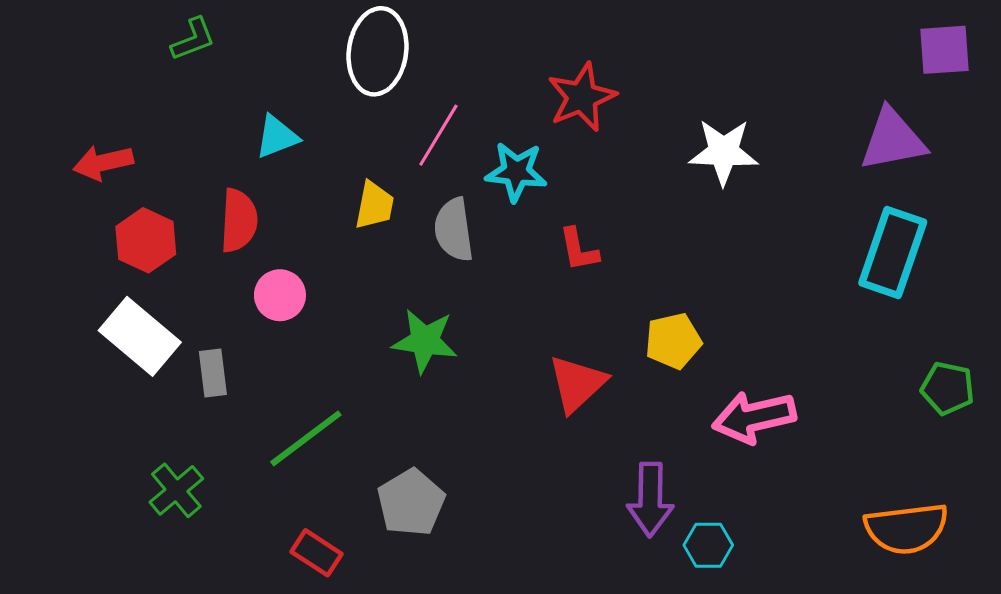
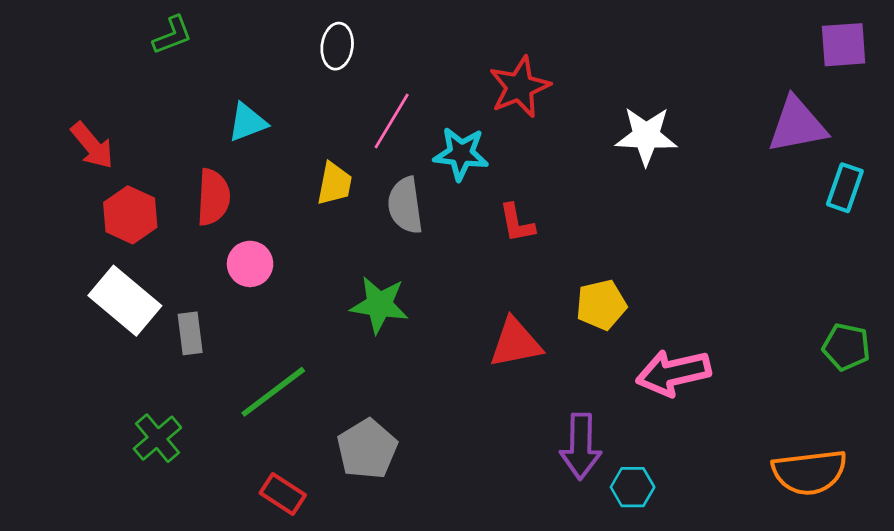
white ellipse: (377, 51) -> (337, 46), size x0.6
red arrow: (103, 163) -> (92, 145), turned -117
cyan rectangle: (893, 253) -> (845, 188), moved, size x0.6
red triangle: (577, 384) -> (515, 343), turned 32

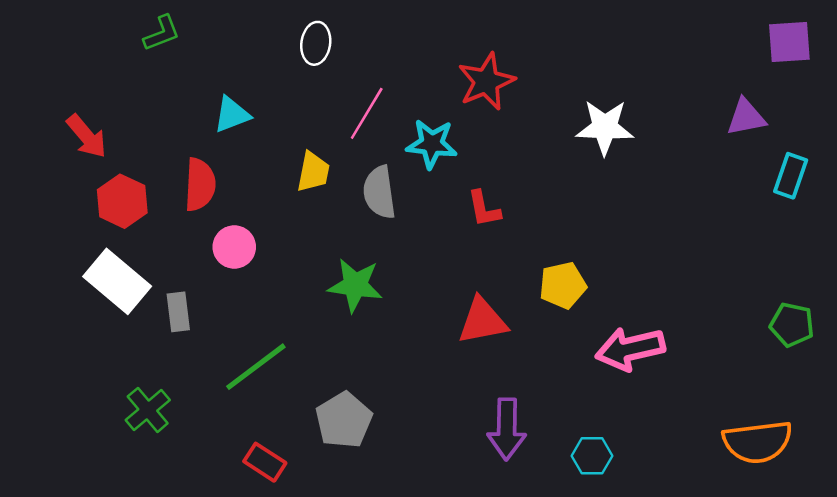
purple triangle: (797, 125) -> (746, 117), size x0.7
purple arrow: (581, 446) -> (507, 429), moved

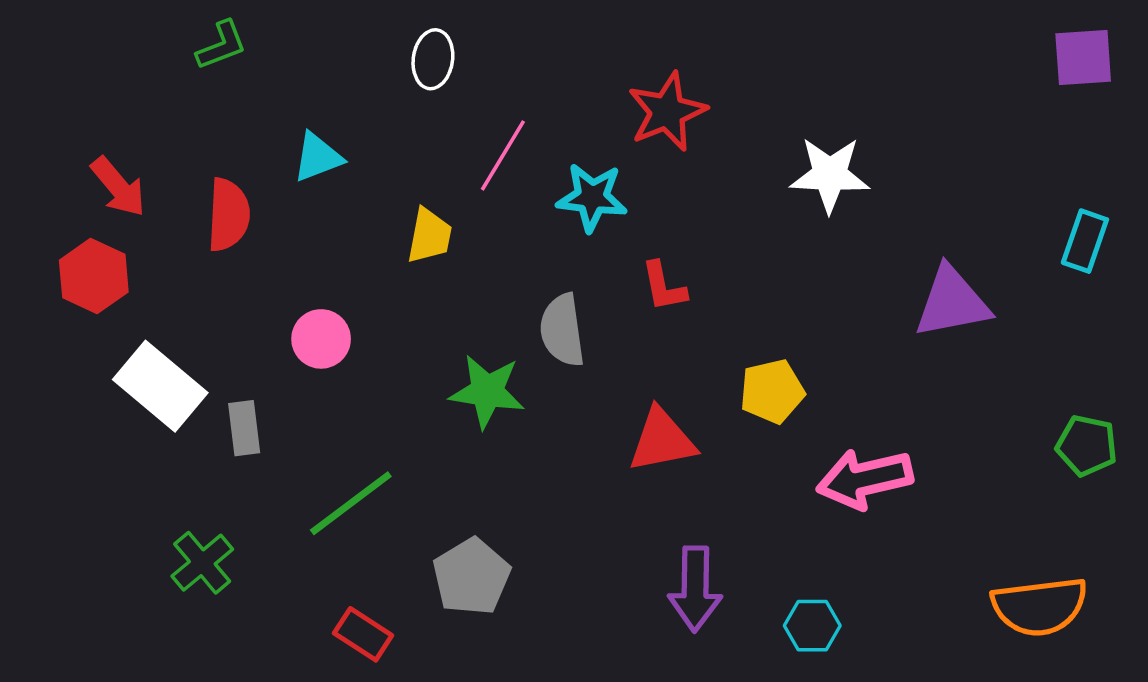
purple triangle: (746, 117) -> (952, 302), moved, size x1.4
red semicircle: (200, 185) -> (228, 215), moved
gray semicircle: (379, 192) -> (562, 330), moved
red hexagon: (122, 201) -> (94, 276), moved

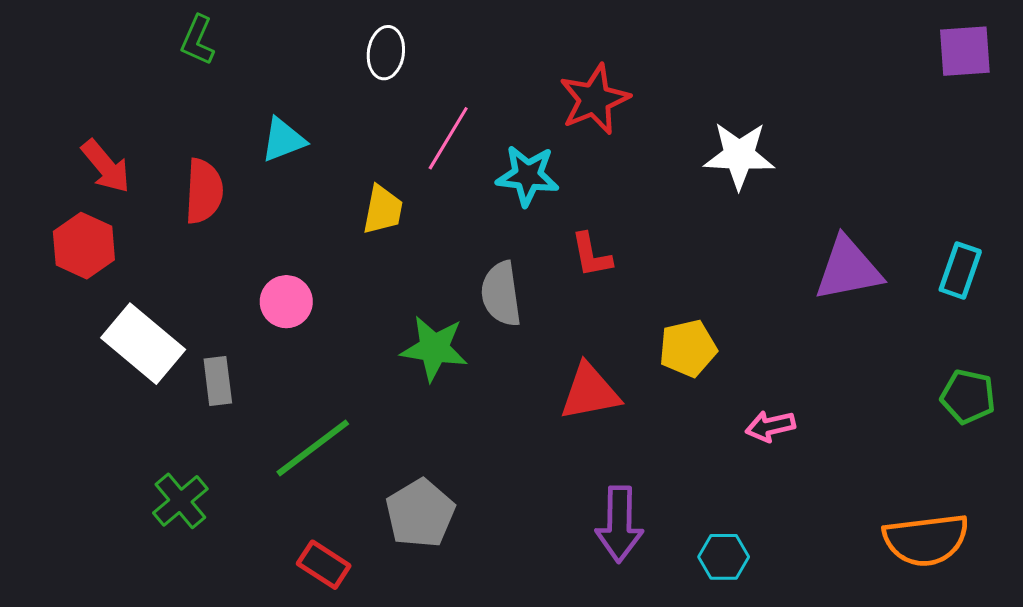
green L-shape: (221, 45) -> (198, 40), turned 135
cyan rectangle: (1085, 241) -> (960, 271), moved
pink arrow: (865, 479) -> (770, 426), size x0.6

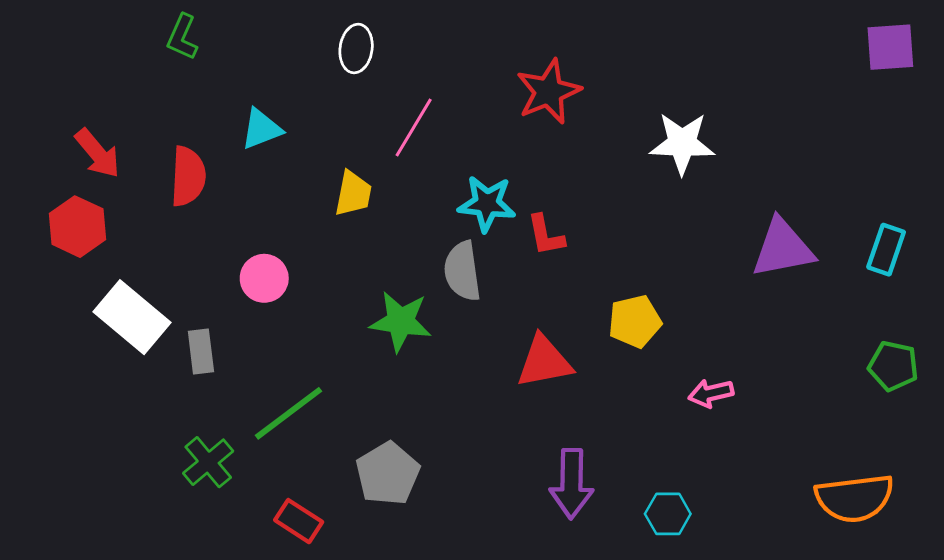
cyan star: (528, 176) -> (487, 204), moved
green cross: (180, 501) -> (208, 462), moved

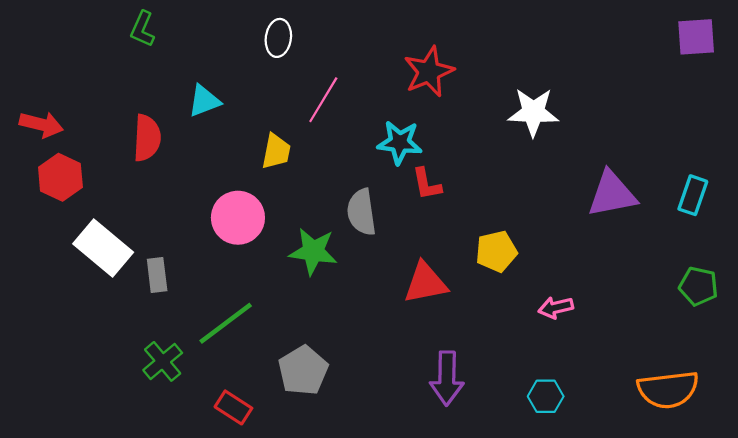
red arrow: (98, 153) -> (41, 124), moved, turned -36
cyan star: (487, 204) -> (400, 142), moved
pink circle: (264, 278) -> (238, 218), moved, size x1.4
cyan hexagon: (668, 514) -> (546, 396), moved

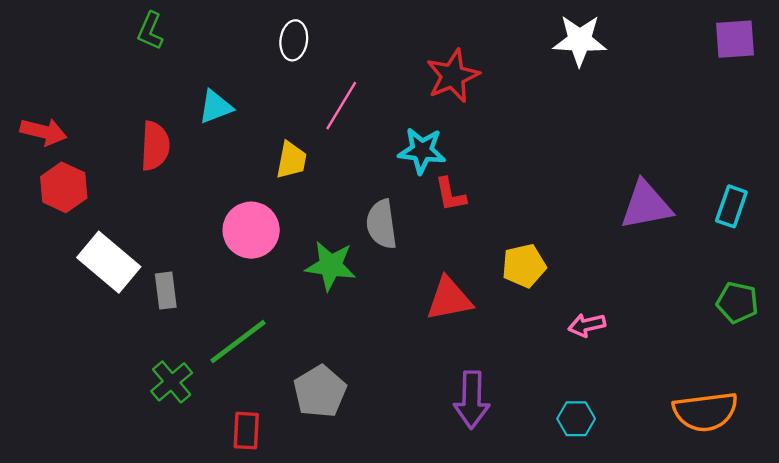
white star: (533, 112) -> (580, 40), moved
red rectangle: (233, 407) -> (246, 431), turned 60

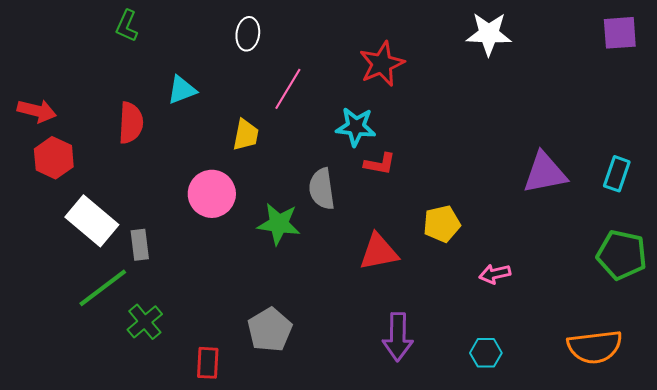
red L-shape: (450, 195) -> (380, 164), turned -68
green pentagon: (737, 302) -> (622, 255), size x1.4
green line: (238, 342) -> (103, 288), moved

